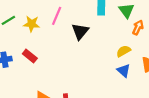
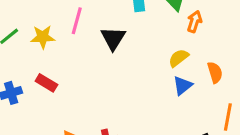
blue triangle: (124, 71) -> (183, 86), turned 48

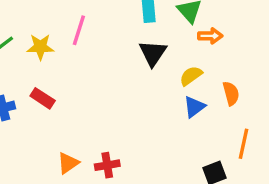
orange arrow: (195, 22) -> (210, 36), turned 70
black triangle: (113, 38) -> (153, 53), moved

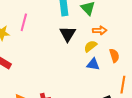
orange arrow: (210, 36) -> (100, 30), moved
blue triangle: (194, 107) -> (93, 64), turned 48

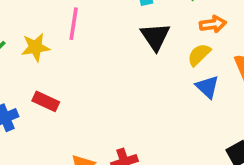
blue triangle: (93, 64) -> (207, 87), turned 40

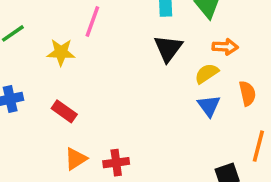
yellow star: (35, 47) -> (61, 52), moved
red rectangle: (46, 101) -> (64, 111), moved

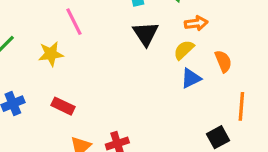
pink line: (92, 22) -> (74, 22), turned -36
blue triangle: (209, 106) -> (191, 78), turned 50

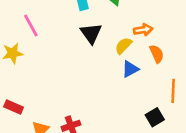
orange arrow: (196, 23) -> (143, 30), moved
red rectangle: (63, 106) -> (14, 107), moved

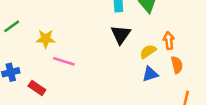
pink line: (31, 26) -> (64, 61), moved, turned -55
orange arrow: (143, 30) -> (169, 41), turned -98

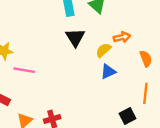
orange arrow: (169, 41) -> (122, 37), turned 91
orange semicircle: (177, 65) -> (146, 59), moved

